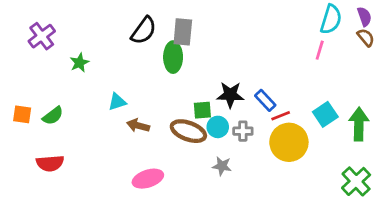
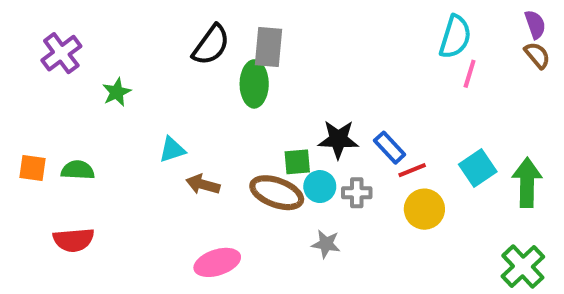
cyan semicircle: (331, 19) -> (455, 37), moved
green semicircle: (53, 116) -> (78, 170), turned -140
yellow circle: (289, 142) -> (424, 209), size x0.7

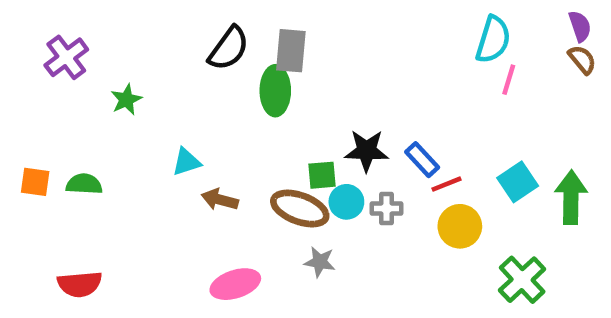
red semicircle: (74, 240) -> (80, 284), moved
gray star: (326, 244) -> (320, 262), moved
green cross: (523, 267) -> (522, 280), moved

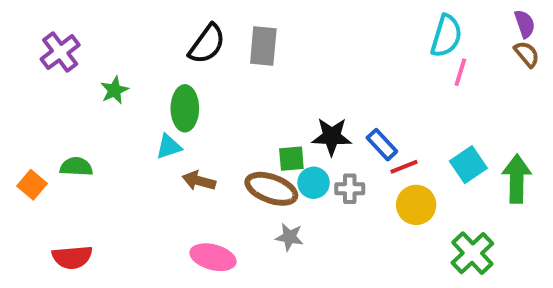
green ellipse: (275, 91) -> (185, 108), moved
orange square: (35, 182) -> (32, 185), moved, turned 32
pink ellipse: (235, 284) -> (213, 257), turned 33

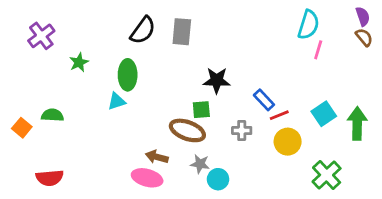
black star: (332, 136) -> (217, 80), moved
brown arrow: (199, 181) -> (157, 157), moved
cyan circle: (314, 183) -> (218, 179), moved

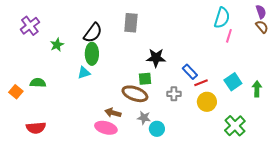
black semicircle: (143, 30) -> (93, 33), moved
green arrow: (357, 124) -> (257, 89), size x0.7

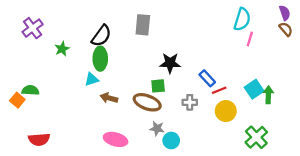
green semicircle: (38, 83) -> (30, 90), moved
green arrow: (257, 89) -> (268, 95), moved
brown arrow: (113, 113) -> (109, 98), moved

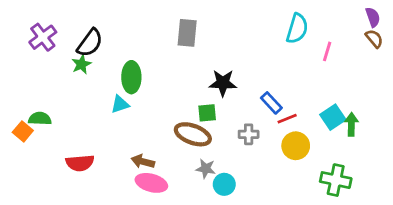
cyan semicircle: (242, 19) -> (297, 29), moved
black semicircle: (101, 36) -> (90, 43), moved
brown arrow: (109, 98) -> (143, 161), moved
green cross: (256, 137) -> (336, 180), turned -35
red semicircle: (39, 139) -> (80, 163), moved

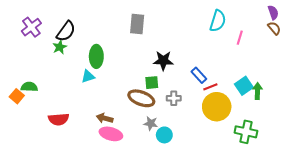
gray cross: (249, 134) -> (174, 98), moved
yellow circle: (296, 146) -> (217, 107), size x1.4

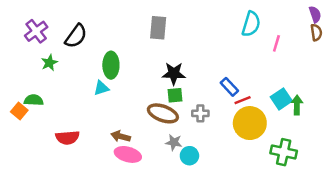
brown semicircle: (274, 28) -> (316, 32), turned 32
green star: (60, 47) -> (49, 63), moved
black star: (163, 61) -> (174, 74), moved

